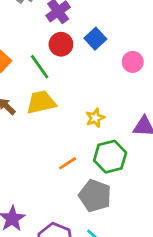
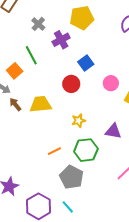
red circle: (61, 44) -> (71, 84), moved
green line: (40, 67) -> (31, 55), moved

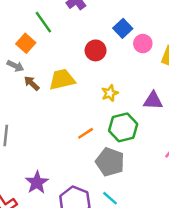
blue square: (86, 63) -> (123, 28), moved

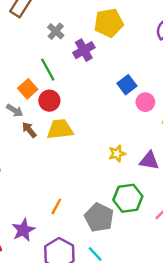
red circle: (96, 50) -> (49, 101), moved
yellow star: (110, 93) -> (117, 154), moved
green hexagon: (123, 127) -> (128, 198), moved
orange line: (86, 133) -> (56, 206), moved, turned -35

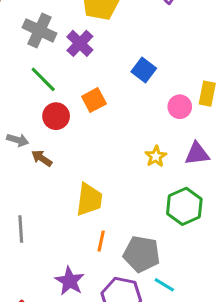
gray cross: (56, 31) -> (40, 30), size x1.5
orange square: (28, 89) -> (94, 100), moved, turned 30
pink circle: (145, 102) -> (180, 107), moved
yellow trapezoid: (60, 129) -> (89, 200), moved, turned 120
gray pentagon: (99, 218) -> (142, 254), moved

